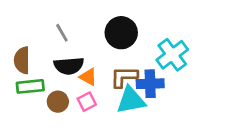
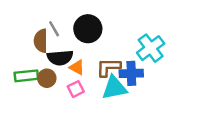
black circle: (121, 33) -> (88, 29), moved
brown semicircle: (22, 60) -> (41, 41), moved
brown circle: (58, 102) -> (47, 78), moved

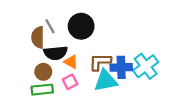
cyan cross: (151, 48) -> (146, 66), moved
green rectangle: (26, 76) -> (42, 90), moved

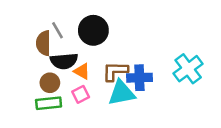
cyan cross: (146, 66) -> (188, 69), moved

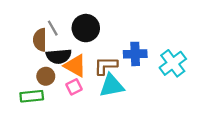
orange triangle: (82, 71) -> (75, 66), size x1.5
blue cross: (139, 78) -> (135, 54), moved
green rectangle: (49, 103) -> (32, 96), moved

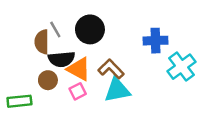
blue cross: (135, 54) -> (156, 41), moved
brown L-shape: (106, 66) -> (111, 69), turned 45
green rectangle: (32, 96) -> (19, 101), moved

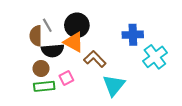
orange triangle: (79, 69) -> (74, 42), moved
cyan triangle: (117, 90) -> (114, 85), moved, turned -40
green rectangle: (19, 101) -> (44, 86), moved

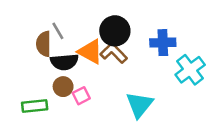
black circle: (77, 25) -> (115, 31), moved
brown L-shape: (95, 59) -> (114, 53), moved
brown circle: (41, 68) -> (63, 87), moved
green rectangle: (44, 86) -> (35, 106), moved

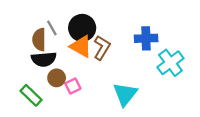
black circle: (115, 31) -> (82, 28), moved
brown L-shape: (114, 53) -> (102, 48), turned 75
black semicircle: (64, 62) -> (44, 59), moved
green rectangle: (35, 106) -> (31, 95), turned 50

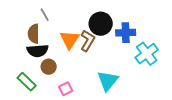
gray line: (52, 28) -> (45, 15), moved
black circle: (82, 28) -> (101, 24), moved
orange triangle: (81, 46) -> (70, 40), turned 35
pink square: (73, 86) -> (66, 89), moved

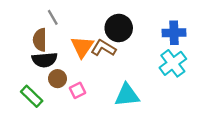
blue cross: (126, 33) -> (174, 33), moved
brown L-shape: (88, 41) -> (103, 48), turned -90
cyan triangle: (108, 81) -> (127, 95), turned 45
pink square: (66, 89) -> (78, 90), moved

